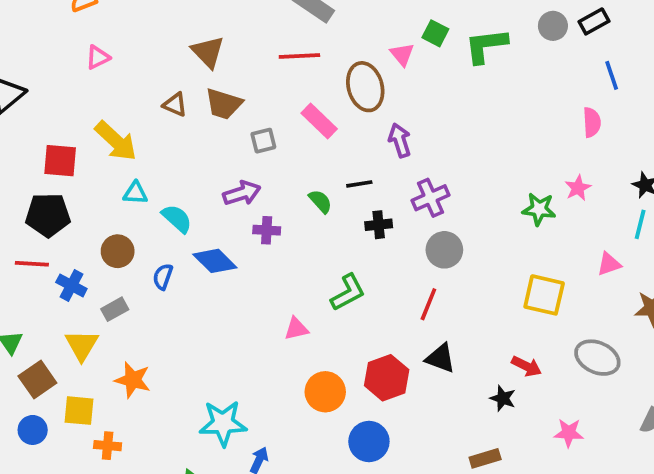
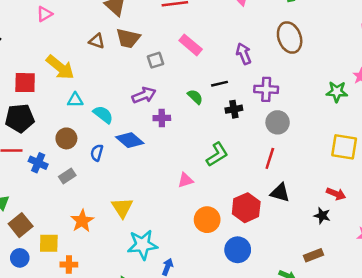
brown ellipse: (365, 87) -> (290, 38), moved
purple cross: (431, 198) -> (266, 89), turned 30
yellow triangle: (82, 345) -> (122, 208), moved
orange star: (133, 380) -> (82, 221), turned 30

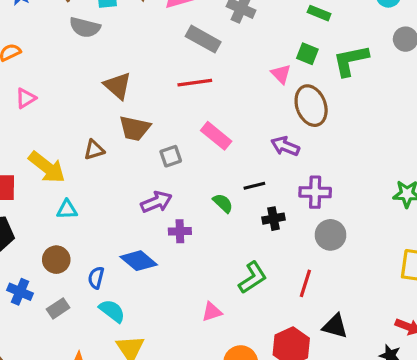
brown ellipse: (290, 38) -> (311, 106), moved
brown triangle: (97, 41) -> (94, 150), moved, turned -35
purple arrow: (244, 54) -> (285, 146), turned -45
cyan semicircle: (103, 115) -> (112, 311), moved
red line: (270, 158) -> (305, 283), moved

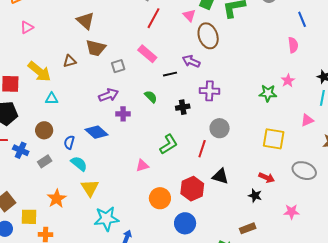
red line: (195, 83) -> (153, 18), moved, turned -55
black line: (254, 186) -> (170, 74), moved
gray circle: (331, 235) -> (220, 128), moved

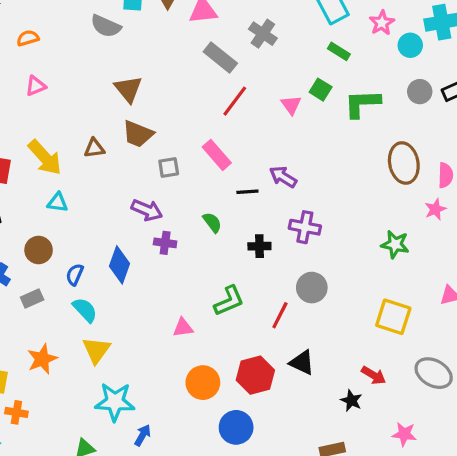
brown ellipse: (208, 36) -> (404, 163), moved
pink star: (288, 81) -> (435, 209), moved
purple arrow: (108, 95) -> (147, 210), turned 36
blue diamond: (96, 132) -> (119, 265), turned 60

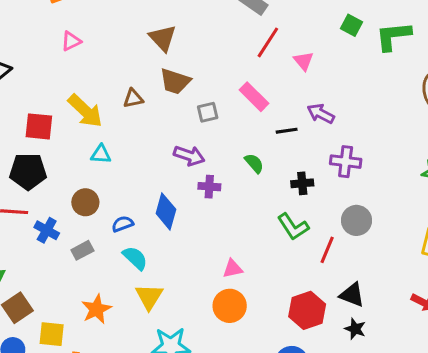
pink triangle: (291, 105) -> (304, 61), moved
blue semicircle: (75, 275) -> (123, 224), turned 50
green L-shape: (229, 301) -> (293, 227), moved, turned 84
orange circle: (203, 383) -> (230, 306), moved
black star: (351, 401) -> (355, 329), moved

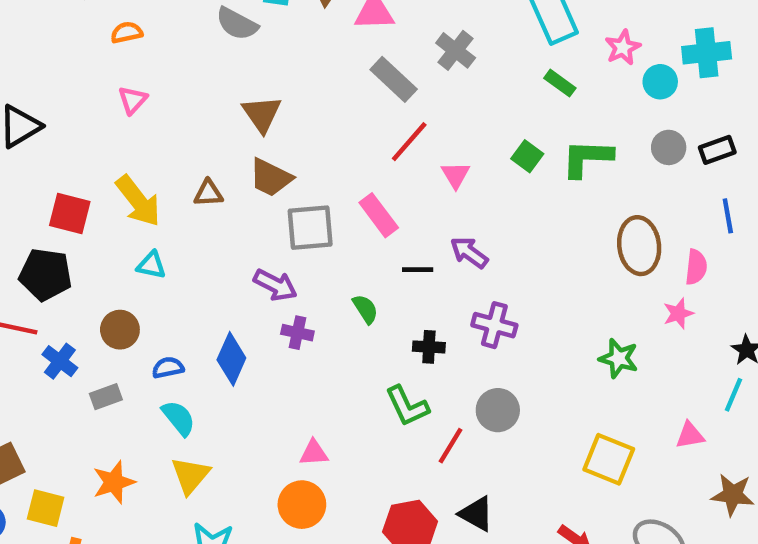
green square: (352, 25) -> (527, 156), moved
pink triangle: (71, 41) -> (133, 100), turned -30
gray square: (208, 112) -> (310, 228), size x1.6

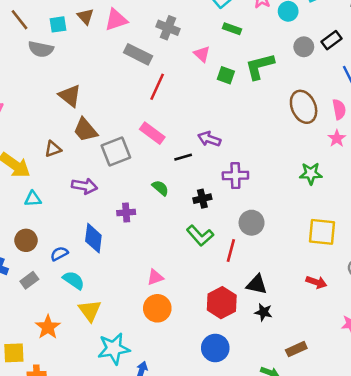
pink triangle: (456, 175) -> (202, 54), moved
brown trapezoid: (271, 178) -> (85, 130), turned 40
purple arrow: (275, 285) -> (84, 186), moved

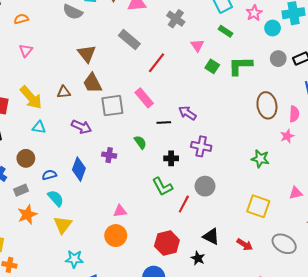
gray rectangle: (138, 54) -> (129, 40), moved
black triangle: (257, 284) -> (211, 236), moved
orange star: (48, 327) -> (27, 214), moved
cyan star: (114, 349) -> (74, 259), size x0.7

